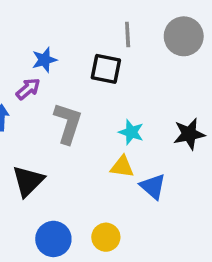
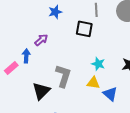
blue star: (44, 60) -> (55, 12), moved
gray L-shape: (68, 123) -> (63, 76), moved

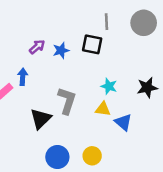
blue star: (55, 12) -> (61, 50), moved
purple arrow: (41, 40) -> (37, 47), moved

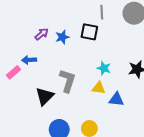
blue arrow: (23, 77) -> (29, 60), turned -96
blue triangle: (123, 122) -> (116, 99), turned -35

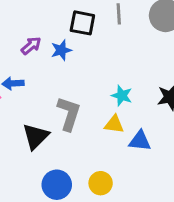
black square: (89, 32) -> (82, 23), moved

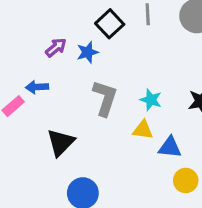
black square: (82, 23) -> (110, 24), turned 36
gray L-shape: (69, 114) -> (105, 98), moved
yellow circle: (101, 183) -> (186, 180), moved

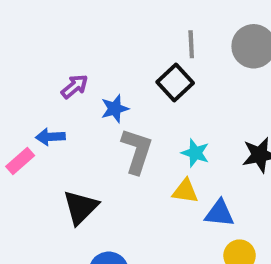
black square: (110, 24) -> (175, 83), moved
blue star: (88, 52) -> (115, 109), moved

